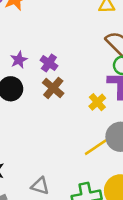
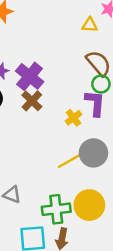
purple cross: (49, 63) -> (30, 76), size x1.6

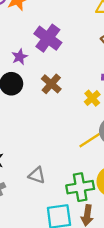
purple cross: (30, 76) -> (48, 38), moved

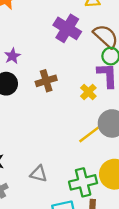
purple cross: (48, 38) -> (67, 28), moved
brown cross: (51, 84) -> (46, 81), turned 36

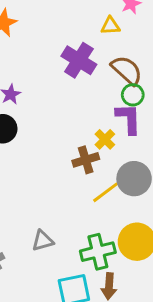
brown cross: (46, 81) -> (86, 160), moved
gray triangle: (39, 174) -> (43, 241), turned -30

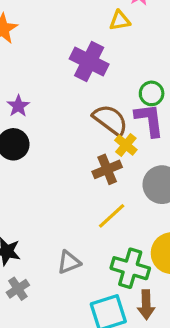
brown semicircle: (127, 70) -> (110, 120), moved
yellow line: (106, 192) -> (112, 216), moved
green cross: (98, 252) -> (130, 268), turned 36

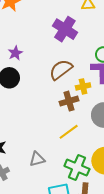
brown semicircle: (110, 120) -> (61, 70), moved, turned -80
yellow cross: (126, 145) -> (83, 86), turned 32

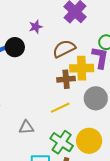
purple star: (15, 53) -> (36, 27), moved
yellow cross: (83, 86) -> (82, 68), size x1.6

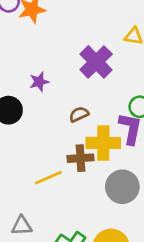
brown semicircle: (64, 49) -> (79, 114), size x0.6
yellow line: (60, 108) -> (48, 178), moved

